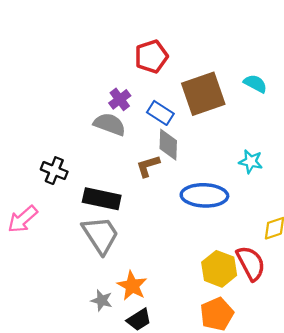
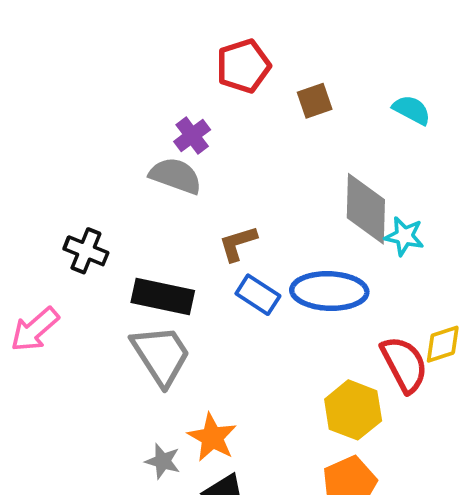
brown square: (203, 94) -> (315, 101), moved, size x0.5
blue rectangle: (160, 113) -> (258, 295), moved
gray diamond: (168, 145) -> (366, 209), moved, size x1.4
red semicircle: (251, 263) -> (404, 364), moved

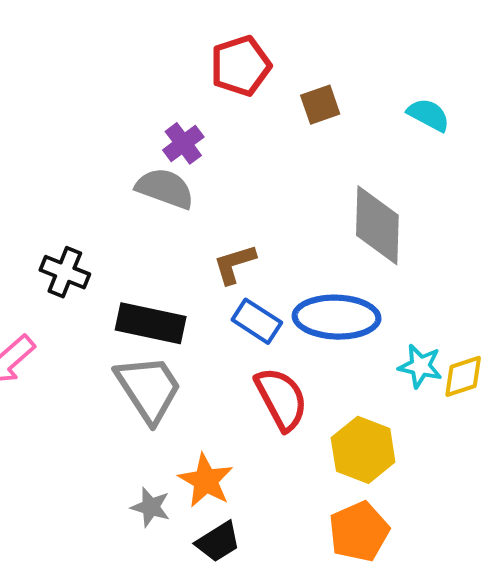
cyan star: (404, 236) -> (420, 366), moved
red semicircle: (404, 364) -> (281, 399), moved

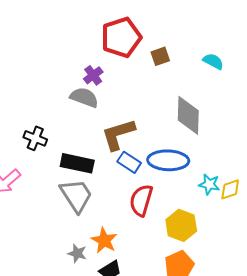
red pentagon: (241, 66) -> (121, 37), size x1.4
brown L-shape: (234, 264) -> (118, 134), size x1.6
red semicircle: (281, 399) -> (141, 200), turned -136

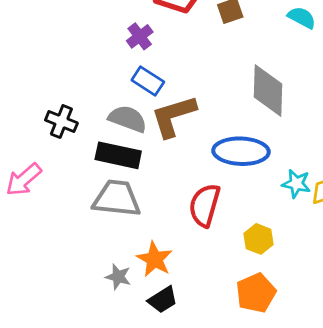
gray semicircle: (84, 97) -> (128, 119), moved
blue rectangle: (129, 162) -> (148, 81), moved
gray trapezoid: (76, 195) -> (117, 198), turned -51
yellow hexagon: (181, 225) -> (259, 239), size x0.7

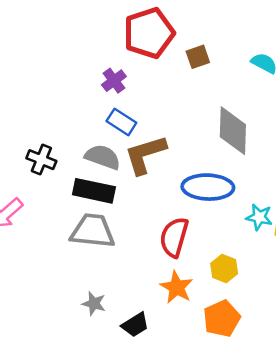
orange star: (155, 259) -> (177, 287), moved

